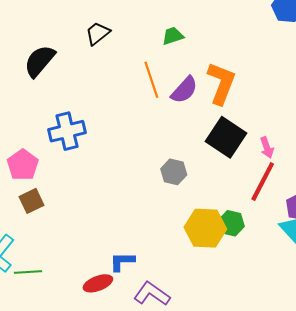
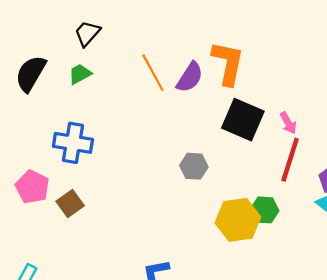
green trapezoid: (173, 36) -> (80, 74), moved
blue cross: (67, 131) -> (73, 143), turned 33
brown square: (32, 201) -> (70, 203), moved

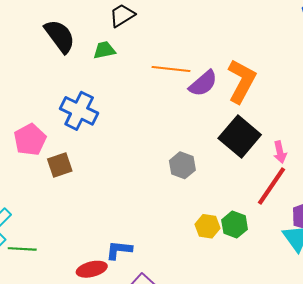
orange line: (153, 73) -> (171, 69), turned -72
black semicircle: (31, 74) -> (60, 36), turned 96
yellow hexagon: (238, 220) -> (208, 226), size x0.6

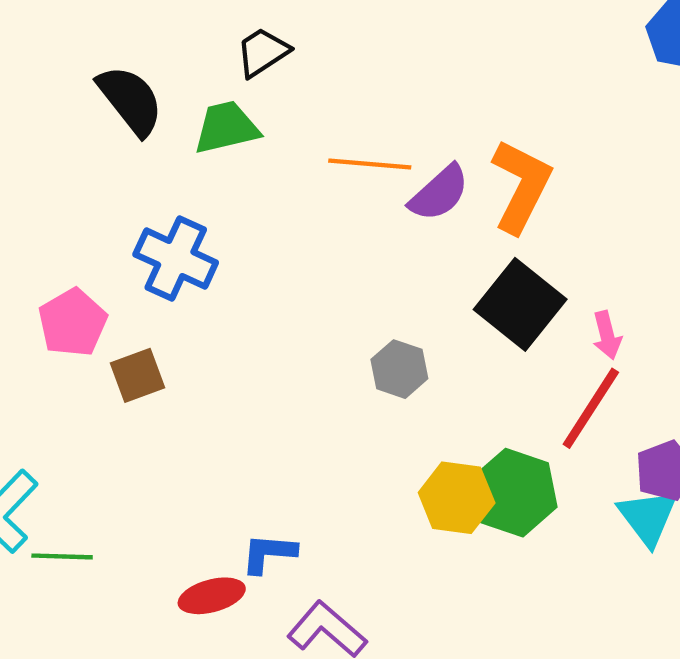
green trapezoid: (104, 50) -> (226, 128), size x1.4
green hexagon: (235, 225) -> (514, 493), size x1.5
yellow hexagon: (208, 226) -> (457, 498), size x1.4

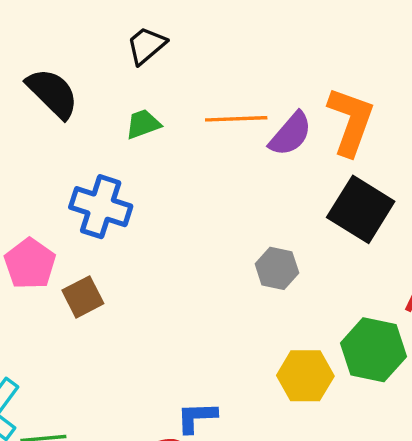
green trapezoid: (226, 128) -> (143, 124), moved, size x0.7
yellow hexagon: (457, 498) -> (305, 376), moved

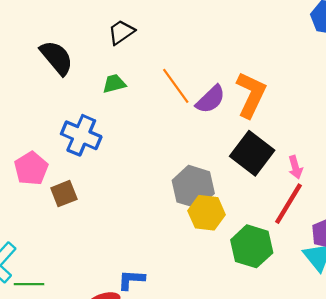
orange line: (236, 119) -> (176, 86), turned 51
gray hexagon: (277, 268) -> (193, 187), size x1.5
yellow hexagon: (305, 376) -> (207, 213), moved

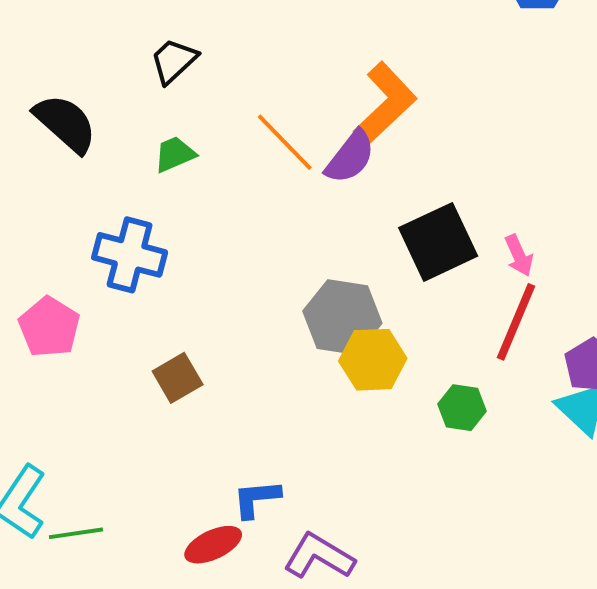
orange L-shape: (251, 95) -> (385, 104), moved, turned 30
black square: (252, 153) -> (438, 242), turned 36
brown square: (64, 194) -> (178, 378), moved
green hexagon: (252, 246) -> (462, 408), size x0.6

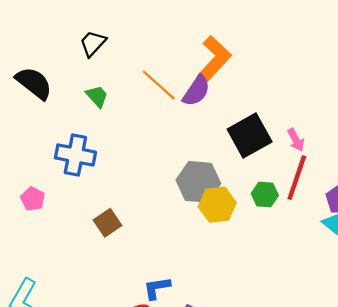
green trapezoid: (175, 154) -> (97, 96), turned 75
pink pentagon: (49, 327) -> (33, 199), size x0.7
green hexagon: (462, 408) -> (265, 194), moved

